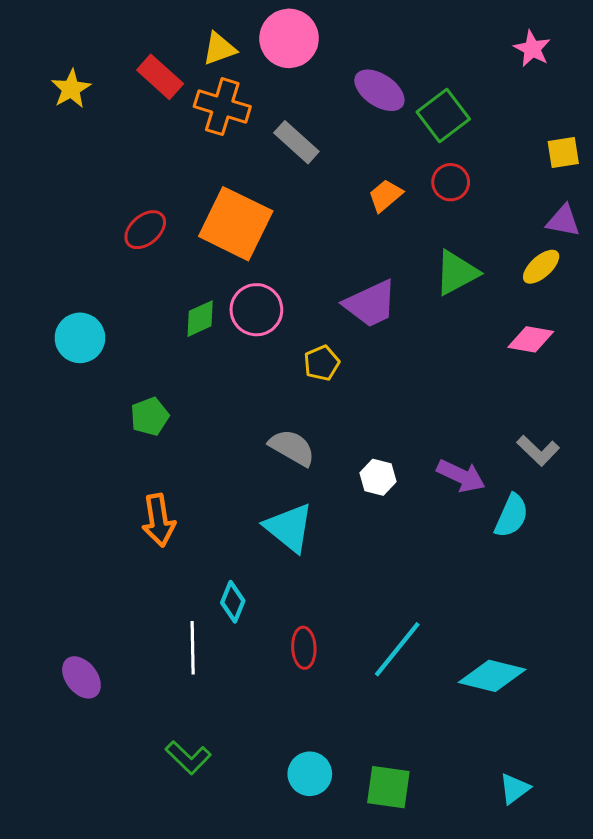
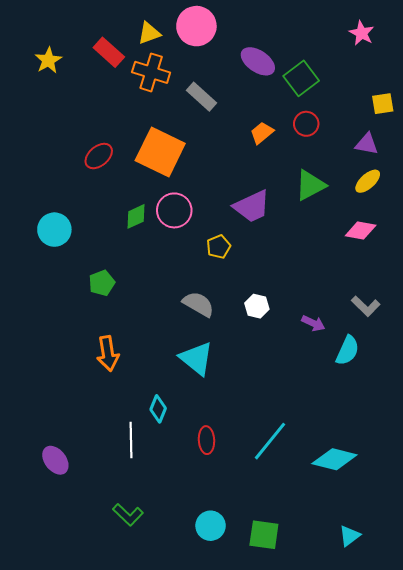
purple triangle: (563, 221) -> (367, 144), moved
purple arrow: (461, 476) -> (313, 323), size x0.7
white hexagon: (378, 477) -> (257, 306), moved

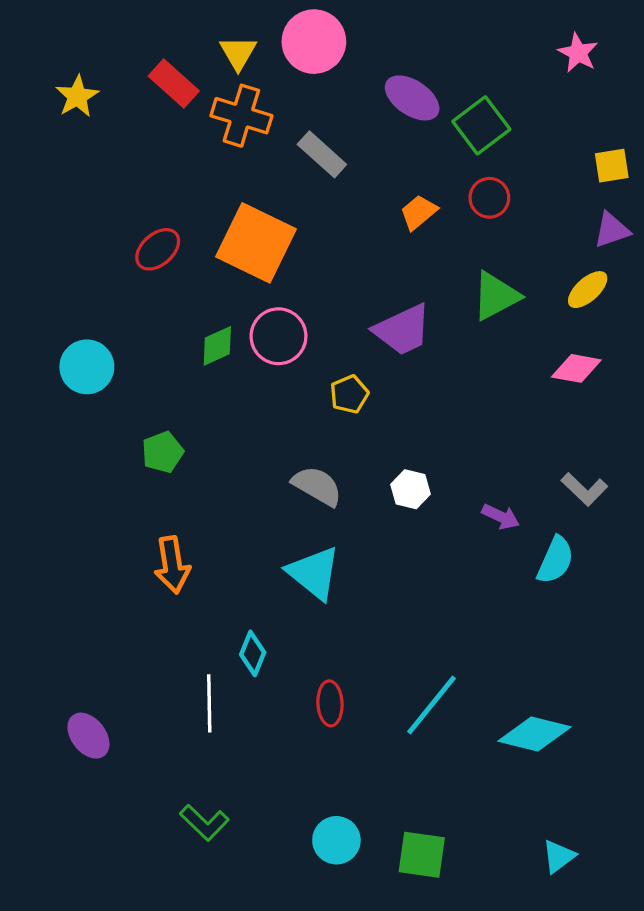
yellow triangle: (149, 33) -> (238, 53), turned -40
purple triangle: (367, 144) -> (612, 230), moved, turned -30

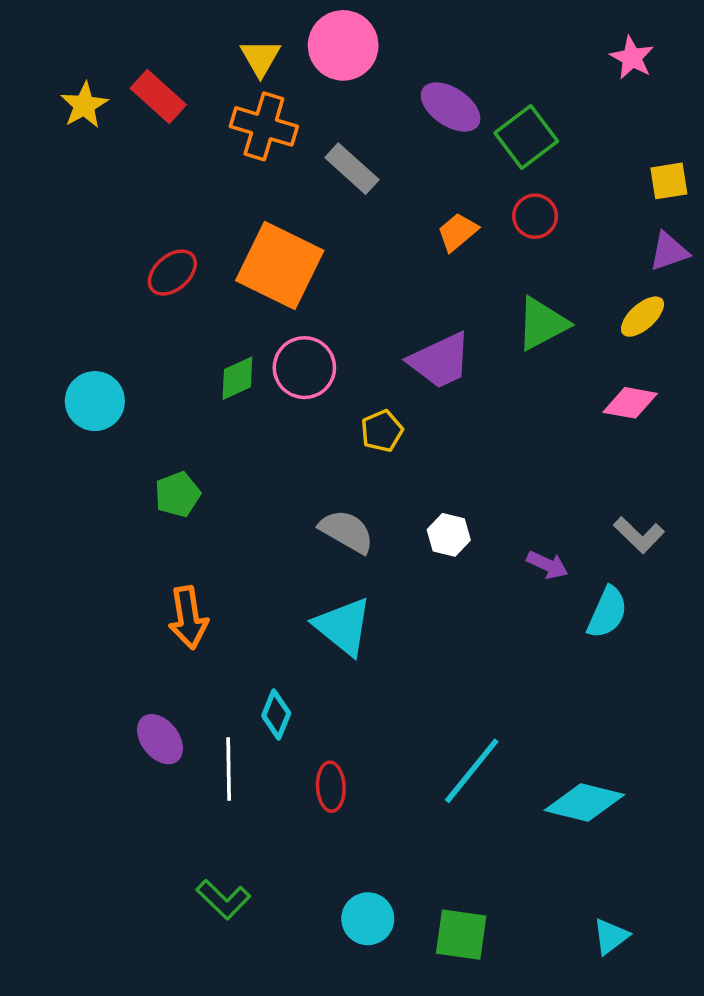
red rectangle: (174, 83) -> (158, 96), moved
red ellipse: (330, 703) -> (331, 787), moved
purple ellipse: (88, 736) -> (160, 739), moved

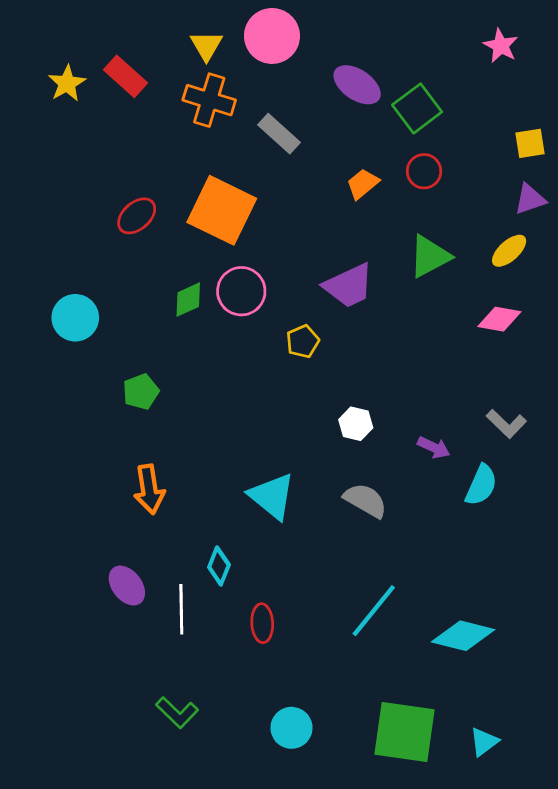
gray semicircle: (347, 531) -> (365, 500), moved
green square: (461, 935) -> (404, 732), moved, size x1.5

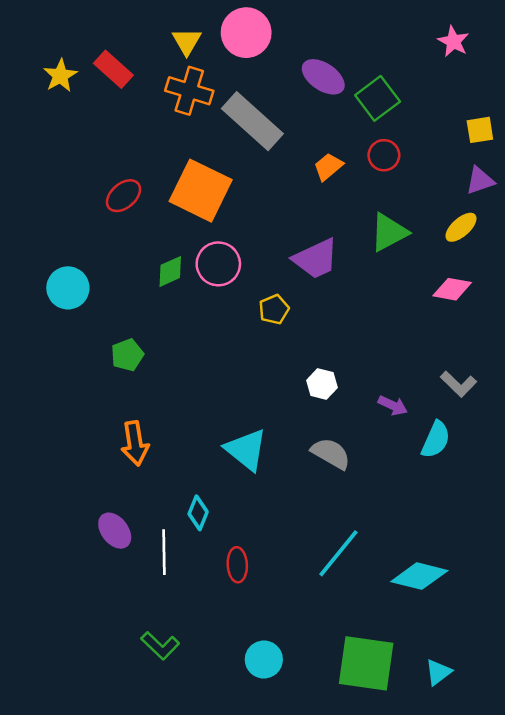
gray rectangle: (279, 134) -> (252, 121), size x1.6

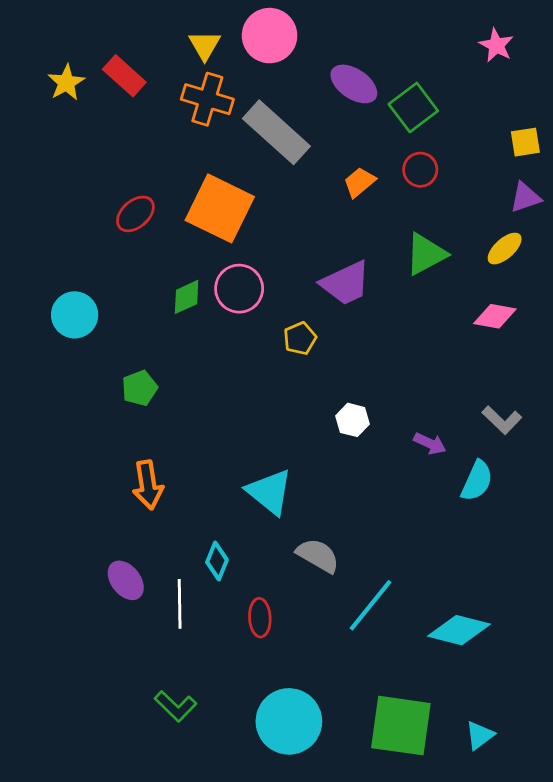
gray semicircle: (331, 453) -> (318, 555), moved
cyan circle: (264, 660) -> (289, 721), size x1.6

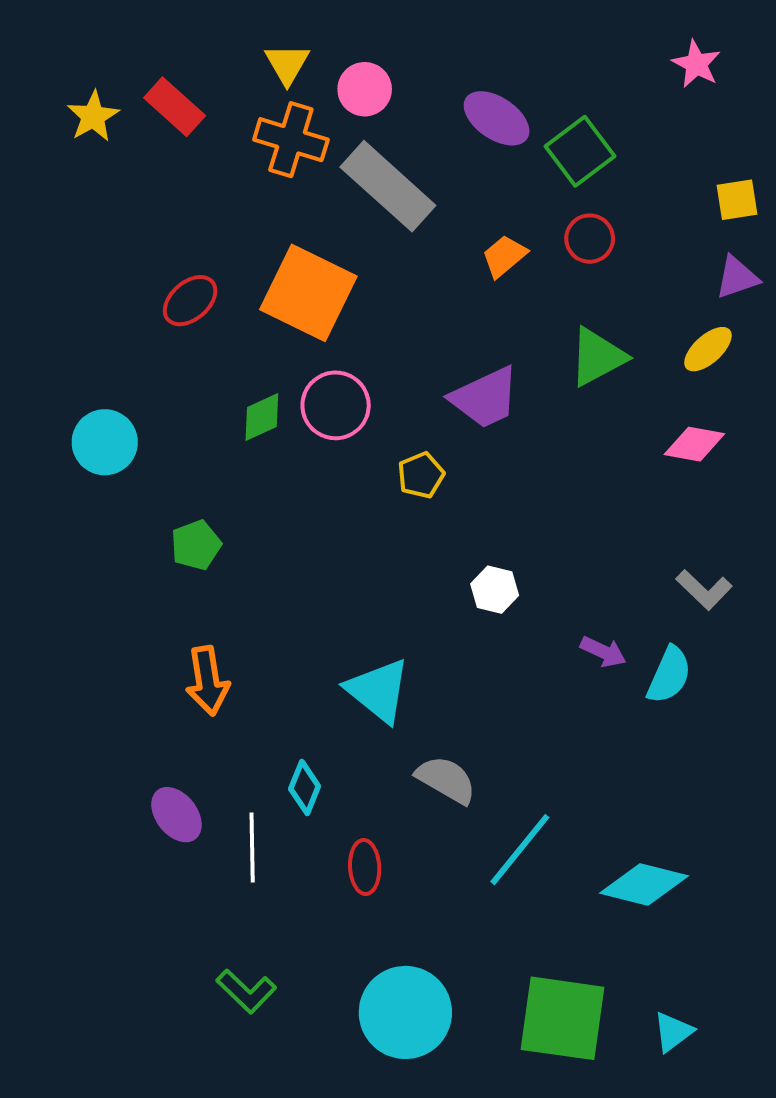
pink circle: (270, 36) -> (365, 89), moved, size x0.7
purple arrow: (430, 443) -> (603, 652), moved

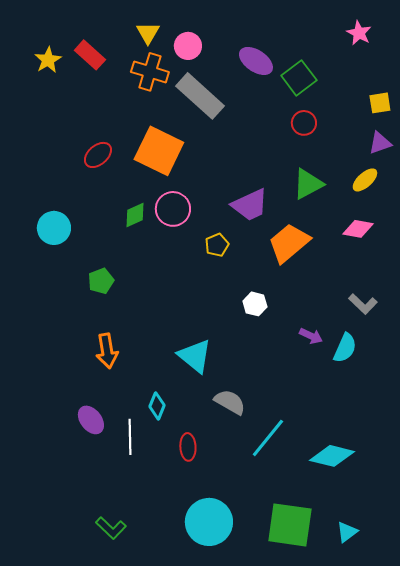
orange trapezoid: (504, 256) -> (289, 243), moved, size x1.8
green L-shape: (246, 991) -> (111, 528), moved

